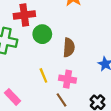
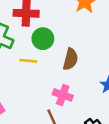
yellow line: (43, 75) -> (28, 61), moved, turned -72

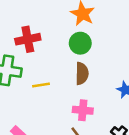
green circle: (43, 39) -> (80, 43), moved

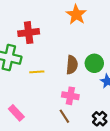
green circle: (80, 43) -> (94, 63), moved

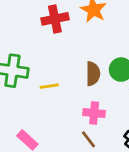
red cross: (29, 33) -> (55, 19), moved

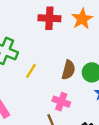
yellow line: (49, 86) -> (31, 71), turned -64

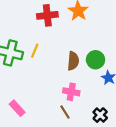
yellow line: (31, 71) -> (35, 51), moved

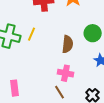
green circle: (96, 60) -> (93, 33), moved
pink rectangle: (17, 108) -> (14, 88), turned 35

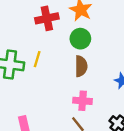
green circle: (93, 33) -> (80, 39), moved

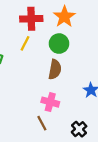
yellow line: (37, 59) -> (25, 43), moved

